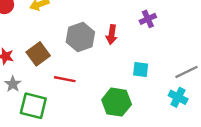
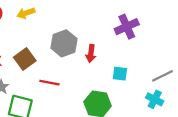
purple cross: (148, 19) -> (127, 27), size x1.5
red arrow: (112, 35) -> (91, 53), moved

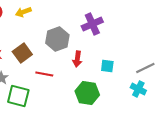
purple cross: (127, 27) -> (92, 24), moved
red arrow: (91, 53) -> (77, 59), moved

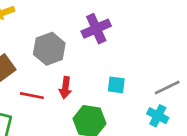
red arrow: (77, 59) -> (65, 88), moved

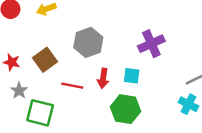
purple cross: (96, 29) -> (151, 44), moved
cyan square: (116, 85) -> (132, 76), moved

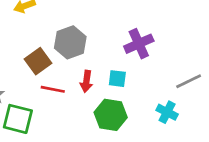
brown square: (45, 60) -> (38, 61), moved
cyan cross: (188, 104) -> (167, 112), moved

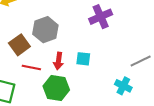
purple cross: (139, 44) -> (101, 17), moved
green hexagon: (111, 115) -> (56, 88), moved

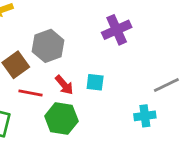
red arrow: (58, 61) -> (64, 85), turned -49
cyan cross: (123, 86) -> (145, 116), turned -35

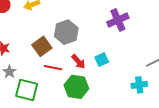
cyan square: (95, 82) -> (102, 60), turned -32

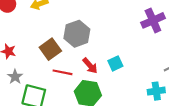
purple cross: (118, 20) -> (153, 20), moved

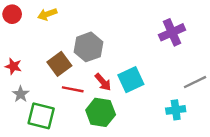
cyan square: (115, 63) -> (131, 80), size x1.5

